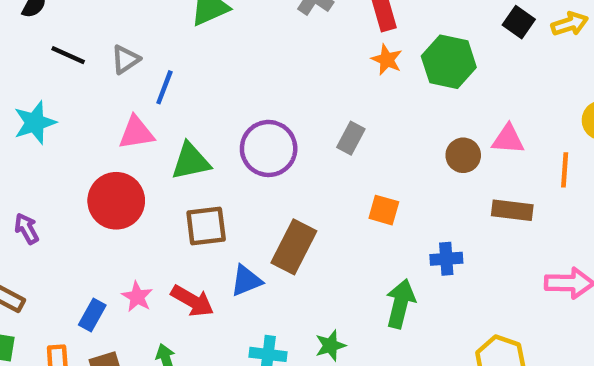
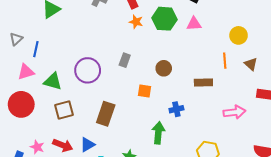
pink triangle: (508, 139) -> (194, 24), moved
brown circle: (463, 155) -> (164, 68), moved
green triangle: (191, 161) -> (53, 81), turned 36
blue triangle: (246, 281) -> (87, 145), moved

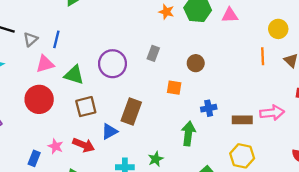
gray triangle: (16, 39) -> (30, 39), moved
brown rectangle: (203, 83) -> (242, 120), moved
blue triangle: (87, 145) -> (109, 131), moved

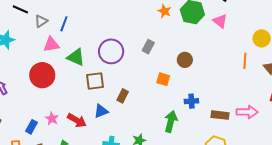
pink triangle: (230, 15) -> (220, 21), turned 35
brown square: (86, 107) -> (95, 81), moved
brown rectangle: (131, 112) -> (123, 96), size x0.6

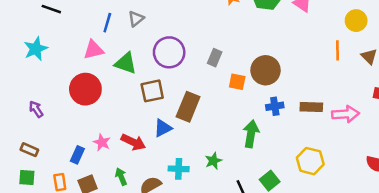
gray triangle: (41, 21) -> (136, 19), moved
gray rectangle: (148, 47) -> (215, 58), moved
brown circle: (185, 60) -> (266, 70), moved, size x1.5
brown rectangle: (123, 96) -> (188, 107), size x1.6
brown rectangle: (220, 115) -> (311, 107), moved

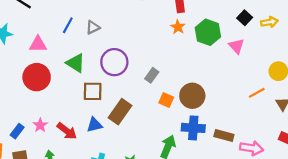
pink triangle: (94, 50) -> (38, 44), moved
orange line: (337, 50) -> (257, 93), turned 49
blue cross: (275, 106) -> (193, 128), size x1.5

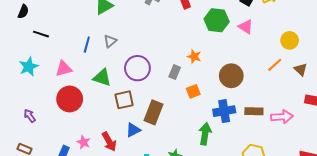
orange star: (178, 27) -> (194, 56), moved
brown circle: (192, 96) -> (231, 76), moved
orange square: (166, 100) -> (193, 91), turned -32
red arrow: (67, 131) -> (109, 142), turned 36

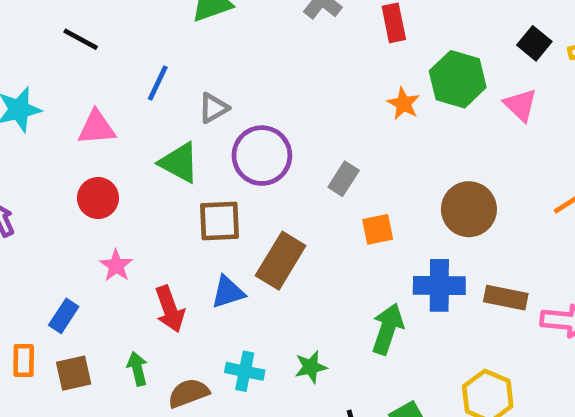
black line: (41, 34) -> (81, 39), moved
gray triangle: (110, 41) -> (213, 108), moved
orange star: (194, 56) -> (404, 104), moved
red circle: (70, 99) -> (98, 198), size x0.7
pink star: (84, 142) -> (116, 266), moved

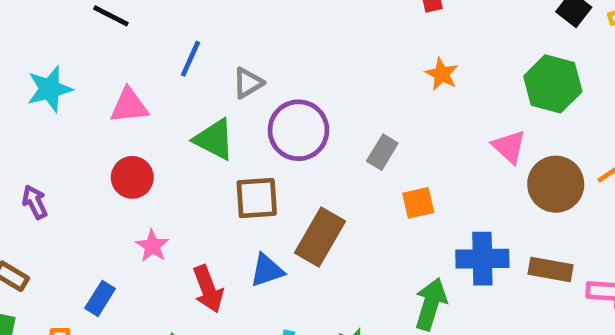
green hexagon: (458, 79) -> (553, 84), moved
pink triangle: (520, 105) -> (509, 147), moved
brown circle: (469, 209) -> (556, 184), moved

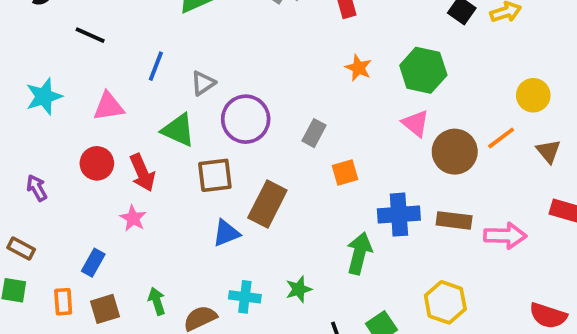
green hexagon: (553, 84) -> (423, 70), moved
red circle: (132, 177) -> (97, 163), moved
red arrow: (208, 289) -> (142, 173), moved

